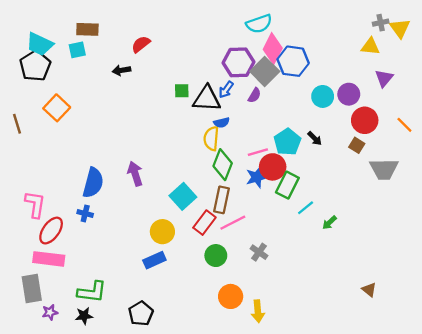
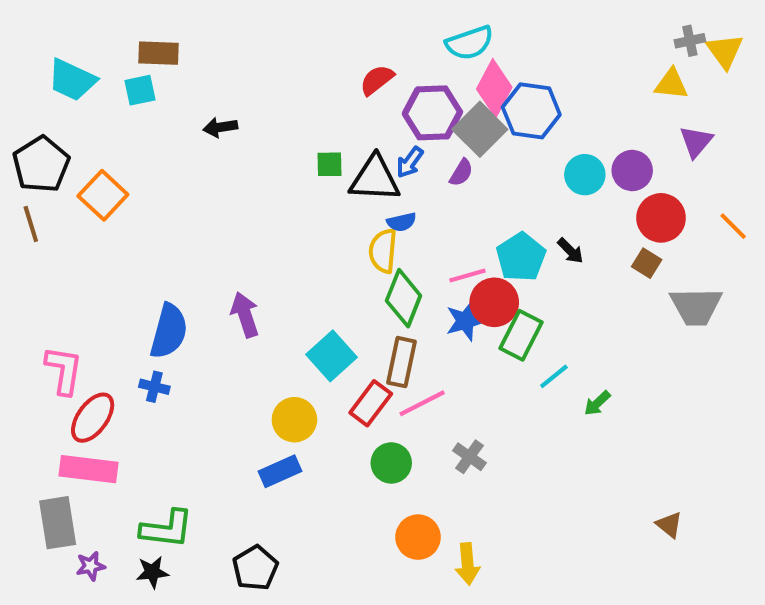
red semicircle: (141, 44) -> (377, 80), moved
black pentagon: (35, 66) -> (41, 164), moved

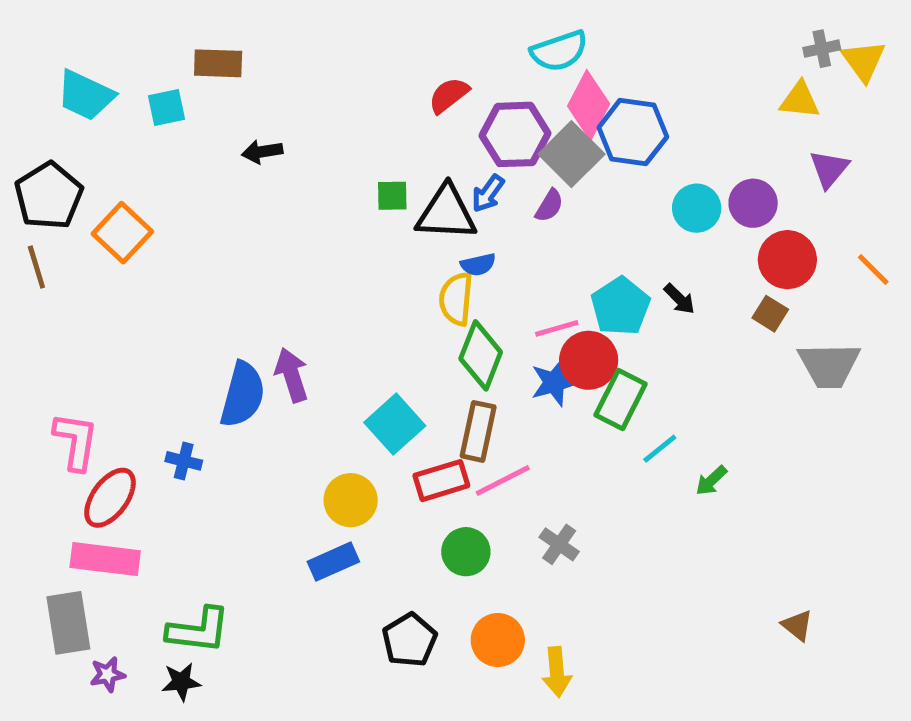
brown rectangle: (159, 53) -> (218, 63), moved
blue semicircle: (169, 331) -> (243, 395), moved
red rectangle: (371, 403) -> (441, 481), turned 36
black pentagon: (255, 568) -> (409, 640), moved

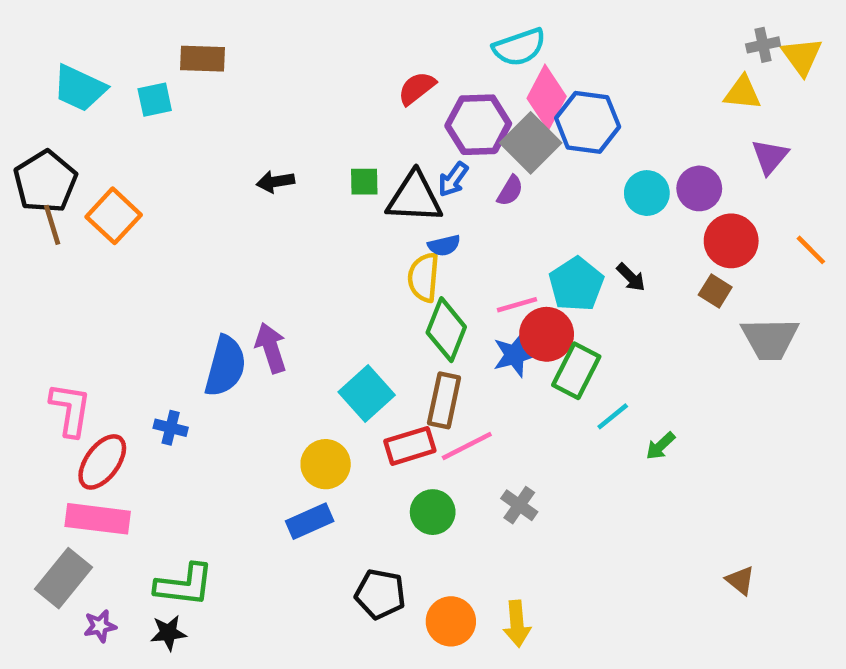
black arrow: (262, 152) -> (275, 182), moved
brown line: (36, 267) -> (52, 225), moved
gray rectangle: (68, 623) -> (64, 578), turned 48
black pentagon: (409, 640) -> (380, 594), turned -30
orange circle: (498, 640) -> (451, 621), moved

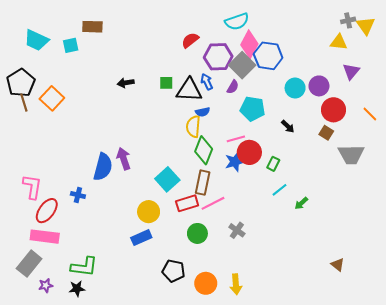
blue arrow: (453, 179) -> (207, 82), turned 119
cyan pentagon: (576, 284) -> (252, 109), moved, turned -30
green rectangle: (576, 371) -> (273, 164), moved, size x0.6

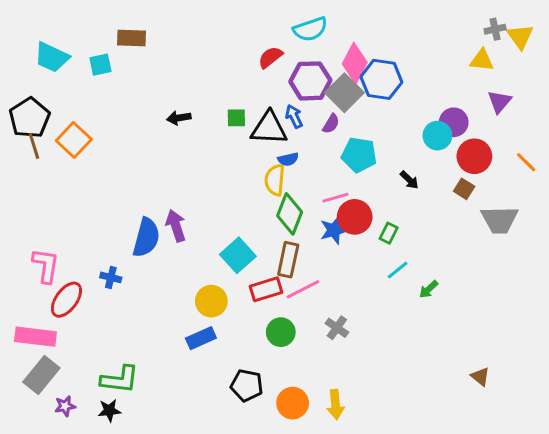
cyan semicircle: (237, 21) -> (310, 29), moved
cyan circle: (295, 88) -> (437, 136), moved
pink rectangle: (45, 237) -> (35, 337), moved

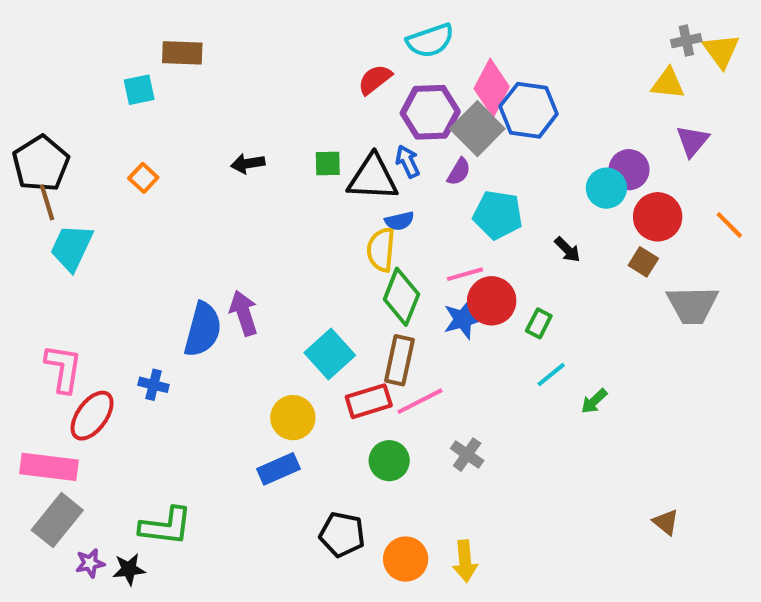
cyan trapezoid: (52, 57) -> (72, 248), moved, turned 90
orange square: (74, 140) -> (143, 178), moved, size x0.6
black star: (109, 410) -> (129, 569), moved

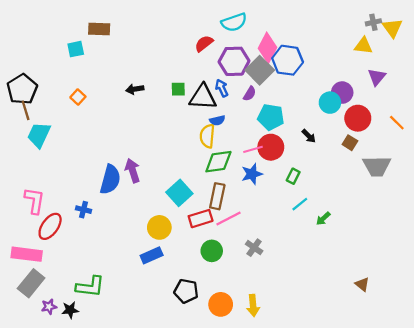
green diamond: (401, 297) -> (218, 162), turned 60
red circle: (492, 301) -> (271, 147), moved

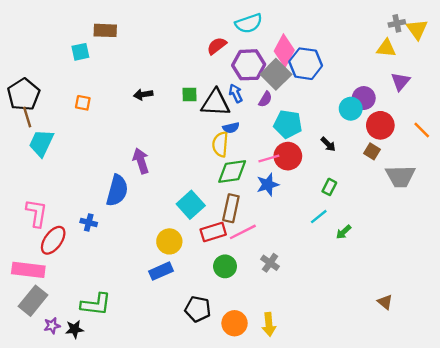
orange square: (78, 97) -> (83, 103), turned -32
purple arrow: (133, 171) -> (141, 161), moved
green rectangle: (293, 176) -> (329, 187), moved

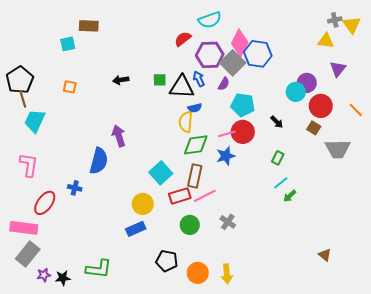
pink L-shape: (37, 213) -> (29, 165), moved
cyan line: (319, 217) -> (281, 183), moved
green L-shape: (96, 304) -> (99, 269), moved

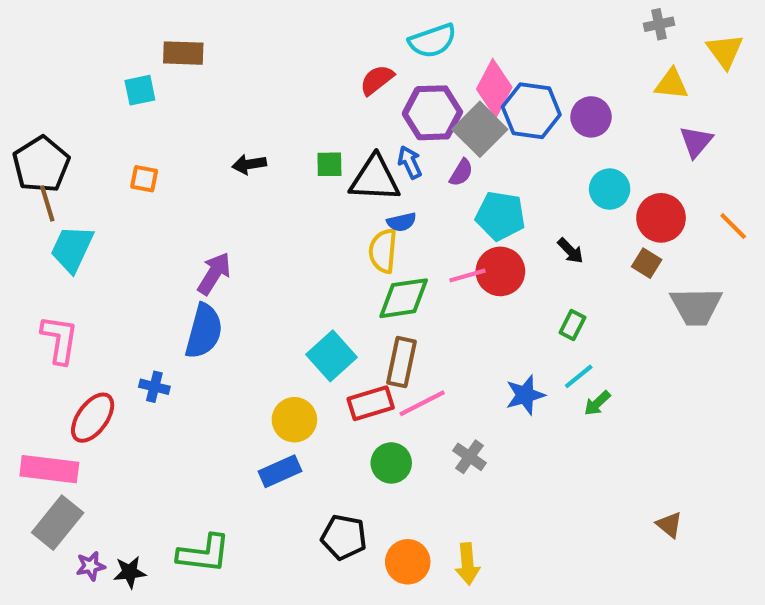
gray cross: (335, 20) -> (659, 24), moved
purple circle: (307, 83) -> (591, 117), moved
purple arrow: (119, 136) -> (214, 273), moved, turned 50
blue star: (226, 156) -> (525, 395), moved

